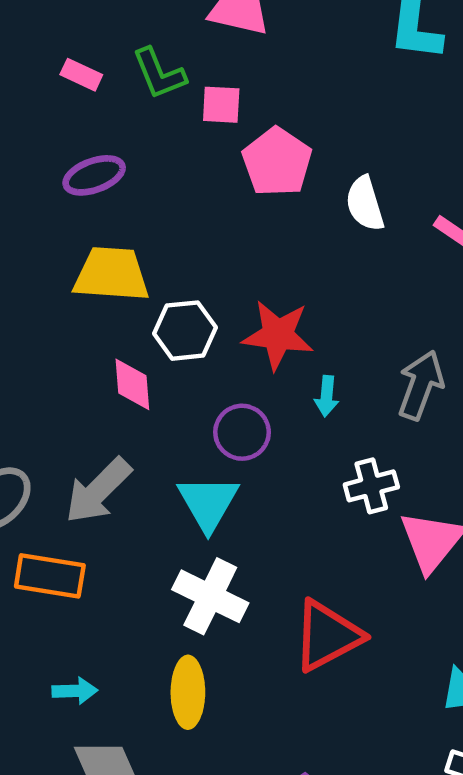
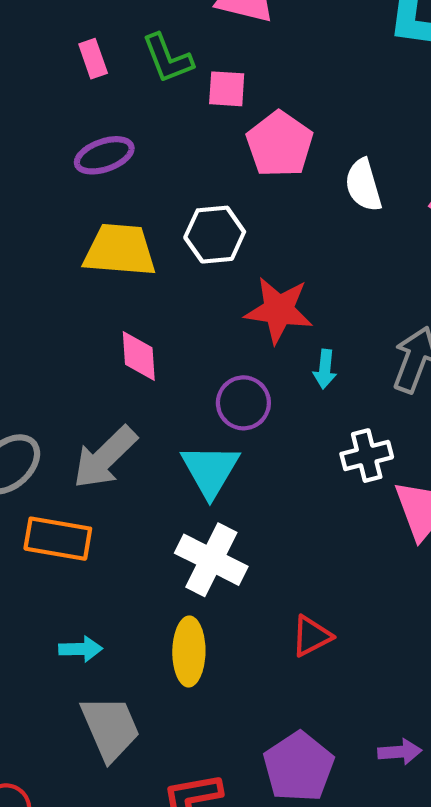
pink rectangle: (81, 75) -> (93, 59), turned 45
white hexagon: (185, 331) -> (215, 235), moved
red triangle: (327, 636) -> (311, 636), moved, size x0.6

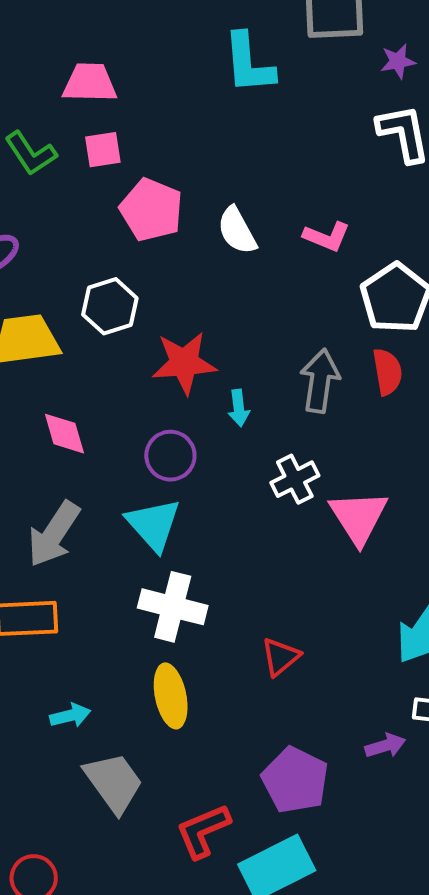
pink square: (227, 89) -> (103, 150), moved

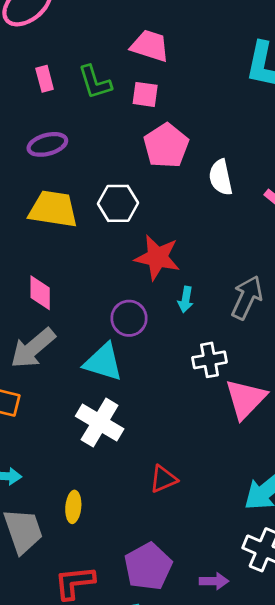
pink diamond: (64, 434) -> (40, 293), moved
cyan triangle: (154, 525) -> (103, 362), turned -48
yellow ellipse: (171, 696) -> (73, 507), moved, size x0.7
purple arrow: (385, 746) -> (214, 581), moved

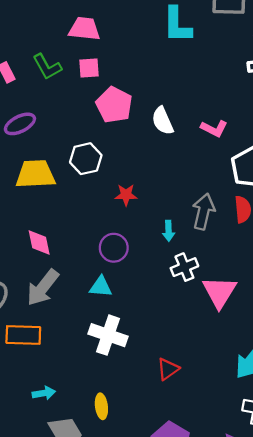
red star: (157, 257) -> (126, 195), size x0.6
cyan arrow: (186, 300) -> (169, 231), moved
cyan triangle: (103, 362) -> (101, 287), size x0.7

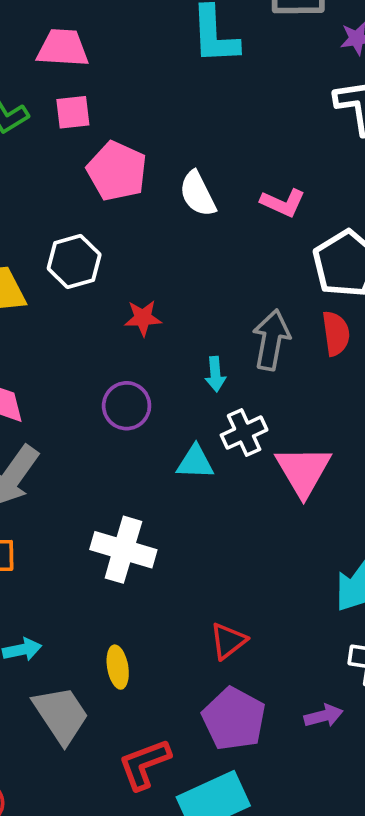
cyan triangle: (101, 287) -> (195, 462), moved
red triangle: (168, 369) -> (228, 641), moved

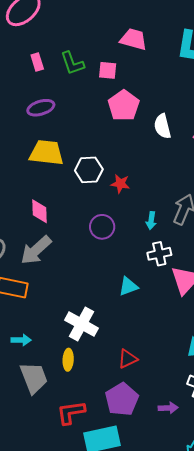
pink trapezoid: (63, 48) -> (134, 39), moved
white hexagon: (74, 261) -> (89, 170), moved
cyan triangle: (195, 462) -> (128, 286), moved, turned -35
white cross: (123, 550) -> (81, 324), moved

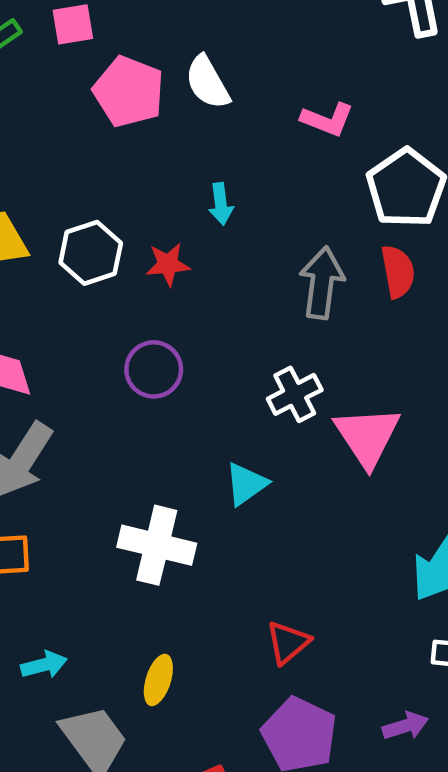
white semicircle: (162, 126) -> (207, 82), moved
cyan arrow: (151, 221) -> (221, 204), moved
white cross: (81, 324) -> (157, 545), moved
yellow ellipse: (68, 360) -> (158, 680), turned 30

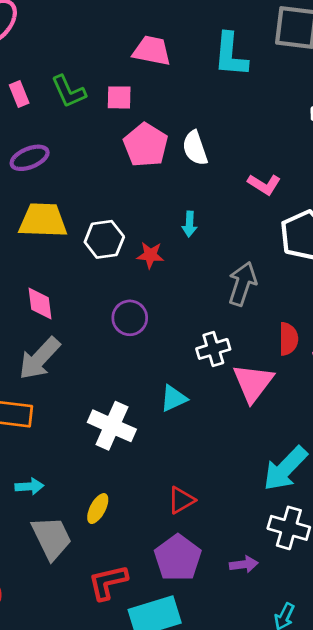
red semicircle: (398, 272) -> (288, 339), moved

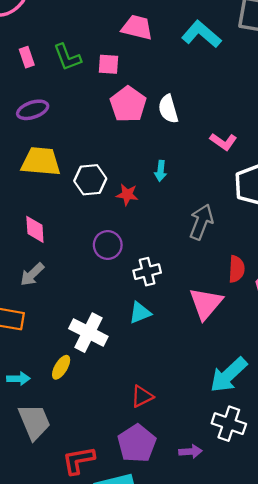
cyan L-shape: (231, 55) -> (201, 34), turned 123
white cross: (213, 349) -> (147, 272), moved
gray arrow: (40, 358) -> (32, 274), size x0.7
yellow ellipse: (98, 509) -> (61, 367), moved

